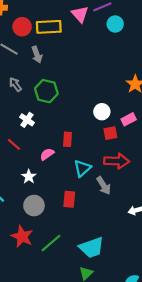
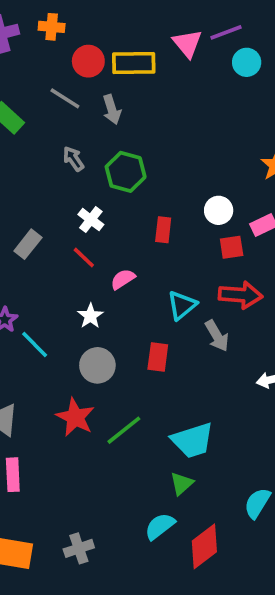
red rectangle: (67, 139) -> (163, 230), moved
red line: (14, 144) -> (84, 257), moved

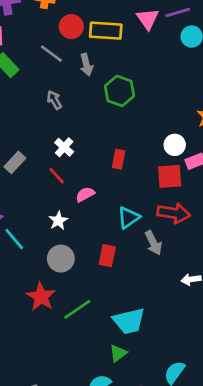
green hexagon: (126, 172) -> (120, 91), moved
white circle: (219, 210) -> (175, 145), moved
red square: (232, 247) -> (170, 176), size x1.4

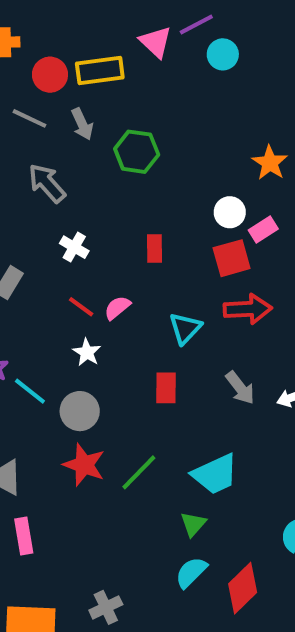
gray arrow: (54, 100) -> (47, 183), size x1.5
red line: (57, 176) -> (81, 307), moved
gray arrow: (153, 243) -> (240, 388), moved
gray circle: (61, 259) -> (80, 411), moved
green triangle: (118, 353) -> (193, 524), moved

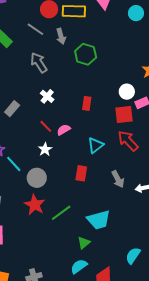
red arrow: (248, 309) -> (128, 141), turned -140

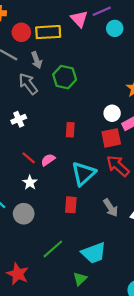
gray arrow: (39, 63) -> (28, 84), moved
white cross: (47, 96) -> (19, 119), moved, turned 32
cyan triangle: (95, 145) -> (84, 174), size x1.4
red star: (35, 205) -> (18, 274), moved

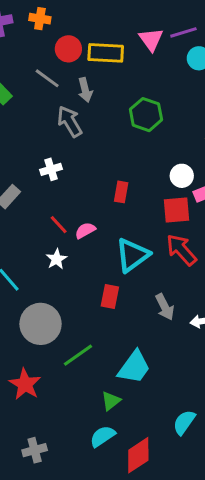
green hexagon: (65, 77) -> (146, 115), moved
gray circle: (24, 214) -> (41, 324), moved, size x1.4
cyan trapezoid: (94, 253) -> (134, 367), turned -40

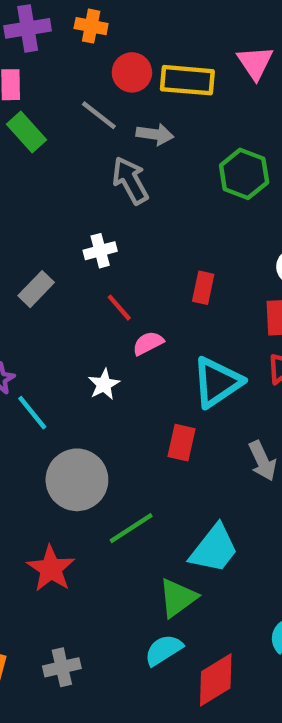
gray arrow: (85, 90) -> (155, 134), turned -70
red line: (59, 225) -> (119, 308), moved
green triangle: (111, 401) -> (178, 598), size x1.4

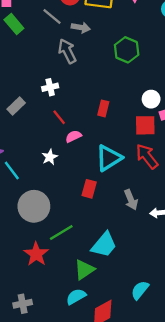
red star: (51, 569) -> (36, 254), moved

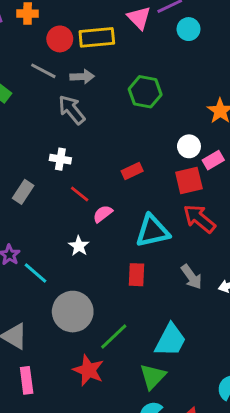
white cross: (50, 87) -> (60, 159), turned 35
red rectangle: (103, 108) -> (132, 171), turned 63
cyan triangle: (109, 158) -> (152, 231), turned 32

